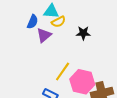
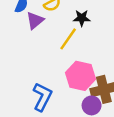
yellow line: (63, 71) -> (68, 39), moved

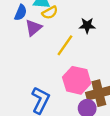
black star: (82, 18) -> (87, 25), moved

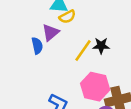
blue semicircle: (21, 13) -> (37, 46), moved, turned -35
black star: (87, 25) -> (101, 46), moved

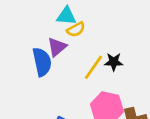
blue semicircle: (37, 46) -> (42, 62), size x1.5

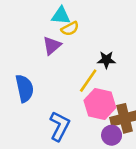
blue semicircle: (42, 62) -> (24, 88), moved
yellow line: (93, 67) -> (88, 81), moved

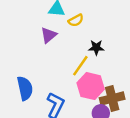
yellow semicircle: (70, 29) -> (76, 20), moved
blue semicircle: (24, 88) -> (25, 88), moved

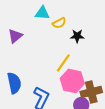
purple triangle: (49, 35) -> (15, 36), moved
black star: (96, 48) -> (77, 36), moved

